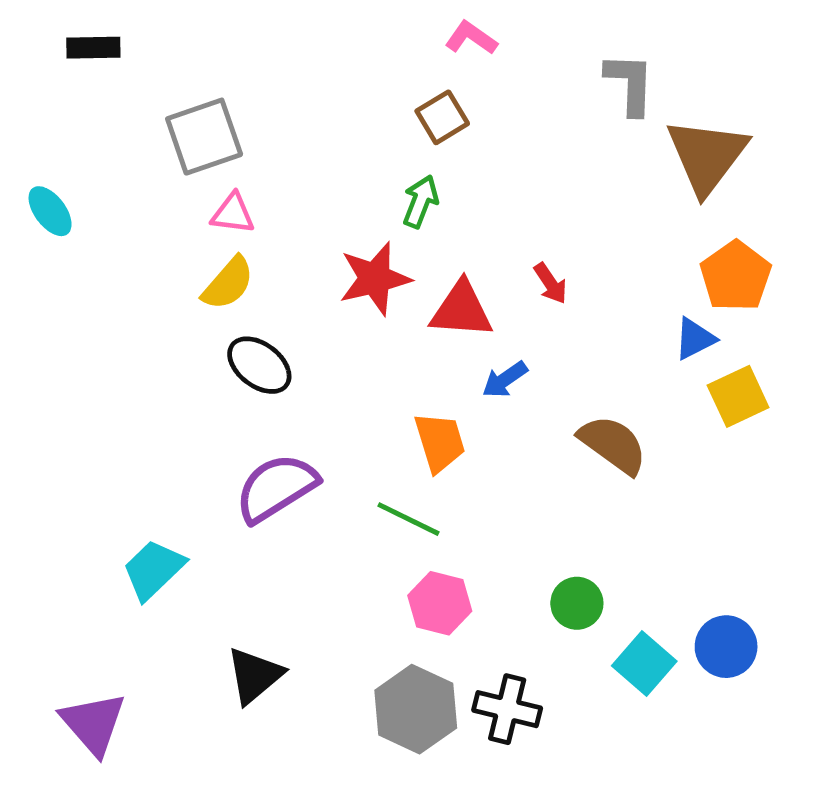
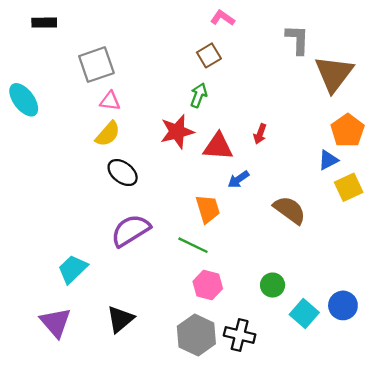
cyan ellipse: (50, 211) -> (24, 100), size x1.4
red arrow: (550, 283) -> (260, 134), turned 54
purple triangle: (93, 724) -> (56, 323), moved

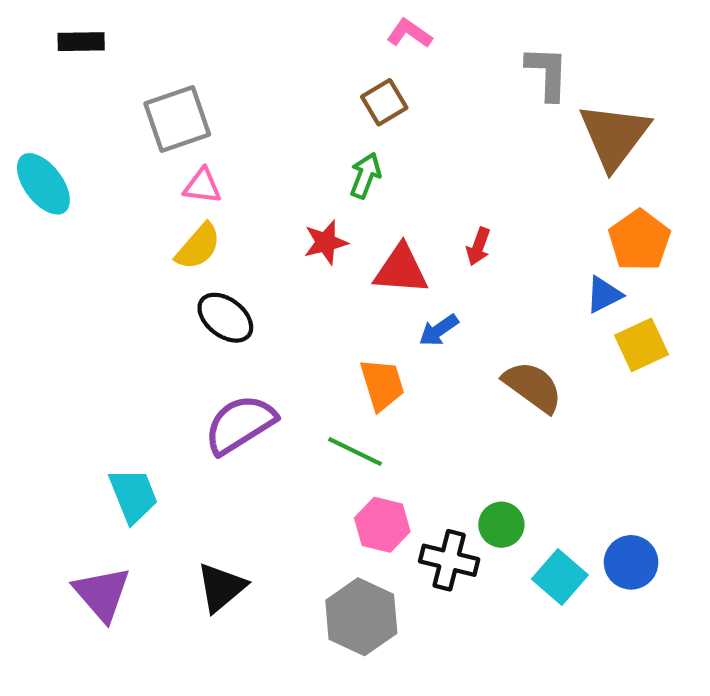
red star: (177, 132) -> (326, 242), size x0.7
cyan trapezoid: (73, 269) -> (133, 495), turned 112
black cross: (240, 335) -> (449, 560), moved

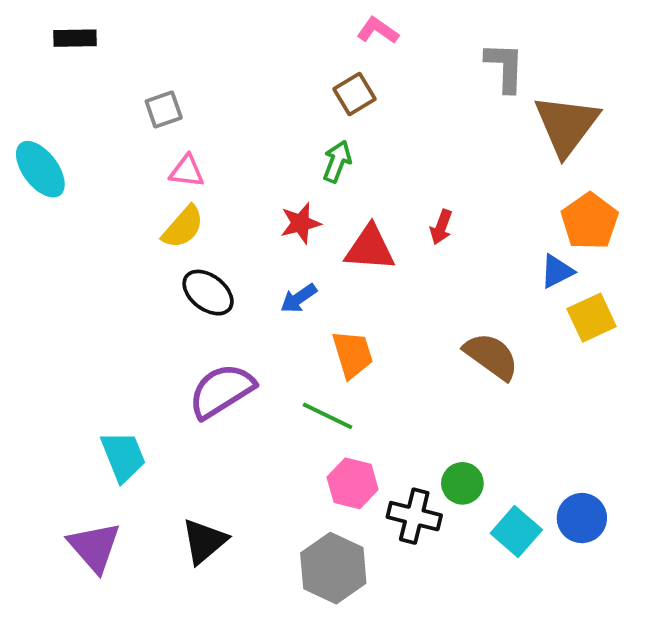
gray square: (177, 119) -> (164, 109), size x0.6
blue arrow: (439, 330) -> (299, 298), moved

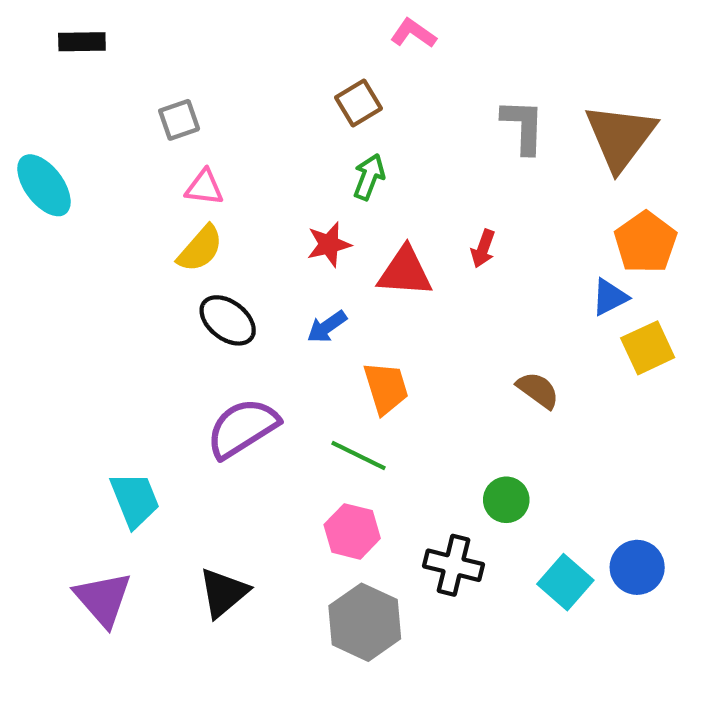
gray L-shape: (505, 67) -> (523, 126), moved
brown square: (354, 94) -> (358, 103), moved
brown semicircle: (491, 356) -> (538, 390), size x0.7
pink hexagon: (353, 483) -> (352, 531), moved
green circle: (462, 483) -> (506, 500), moved

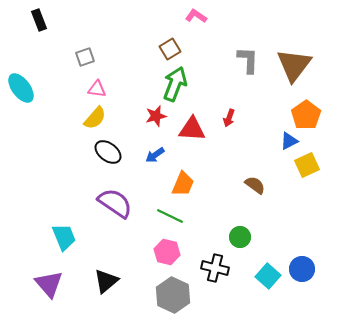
black rectangle: (82, 42) -> (39, 20), turned 70
green arrow: (369, 177) -> (175, 84), size x1.6
orange trapezoid: (386, 388) -> (183, 184), turned 40
purple semicircle: (242, 428) -> (115, 203), turned 66

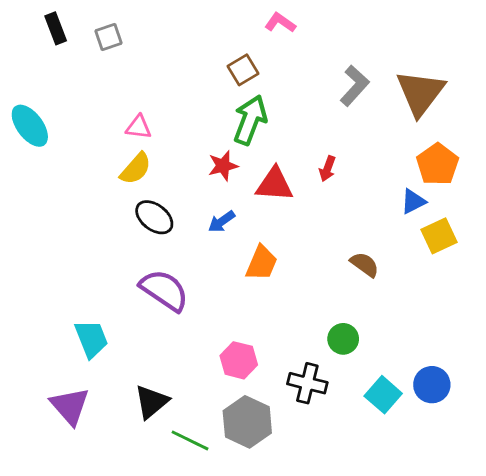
gray square: (85, 57) -> (109, 37), moved
gray L-shape: (248, 60) -> (355, 86), turned 40
green line: (170, 216) -> (190, 440), moved

